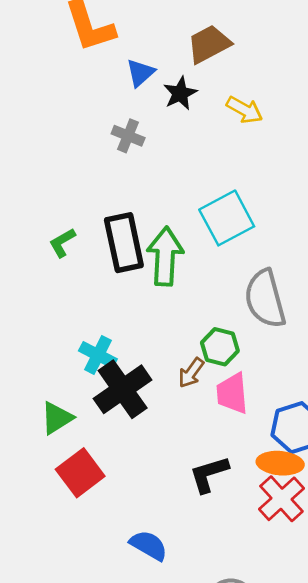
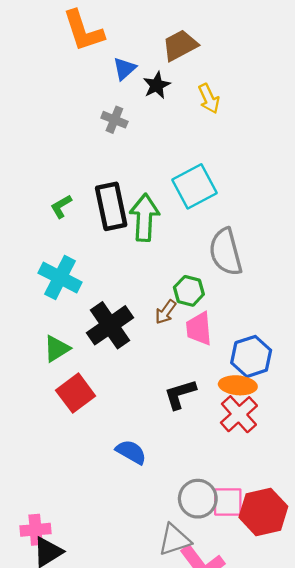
yellow arrow: (245, 110) -> (209, 99), turned 36
cyan cross: (98, 355) -> (60, 278), moved, size x1.4

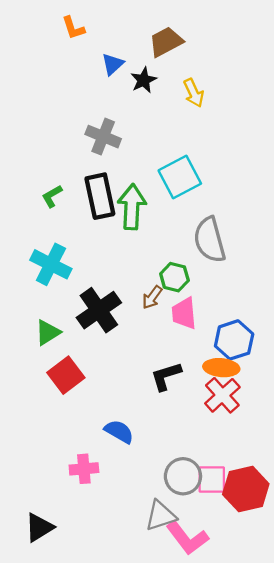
orange L-shape: (83, 31) -> (73, 28), size x0.6
gray cross: (114, 120) -> (103, 137), moved, size x1.4
pink cross: (36, 530) -> (84, 469), moved

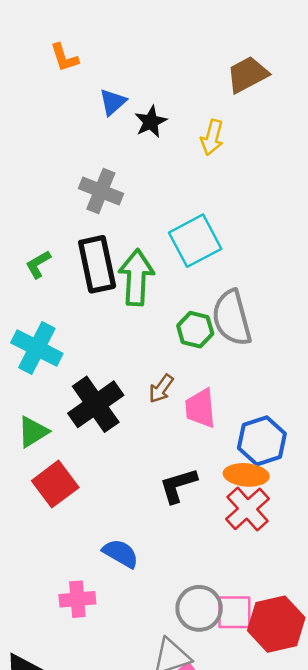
brown trapezoid: (166, 42) -> (247, 75), moved
yellow arrow: (194, 93) -> (212, 137), turned 40
green hexagon: (174, 277) -> (195, 330), moved

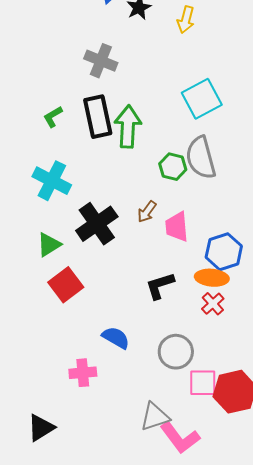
cyan square: (195, 241) -> (202, 99), moved
red cross: (247, 509) -> (213, 304), size x0.7
gray circle: (199, 608) -> (176, 352), moved

